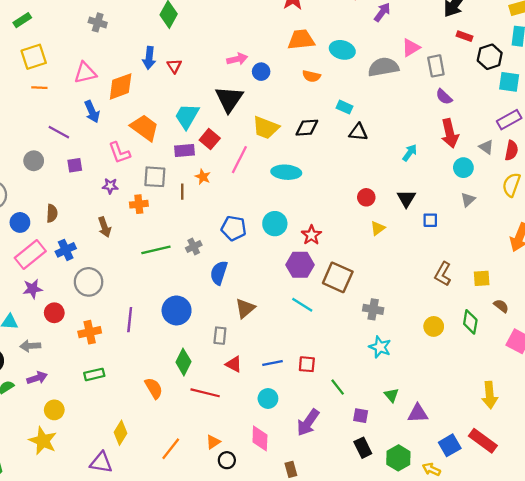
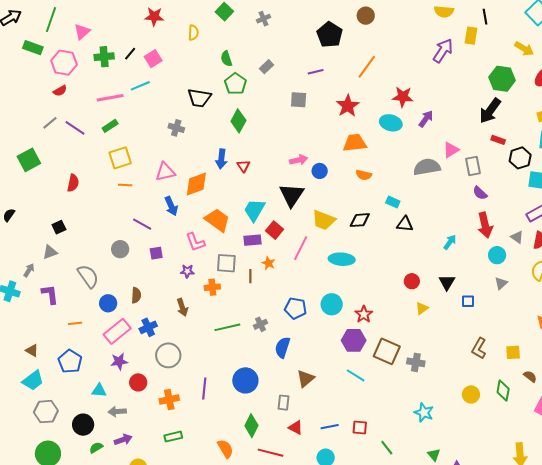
cyan ellipse: (342, 50) -> (391, 123), moved
gray cross: (373, 309) -> (416, 362), moved

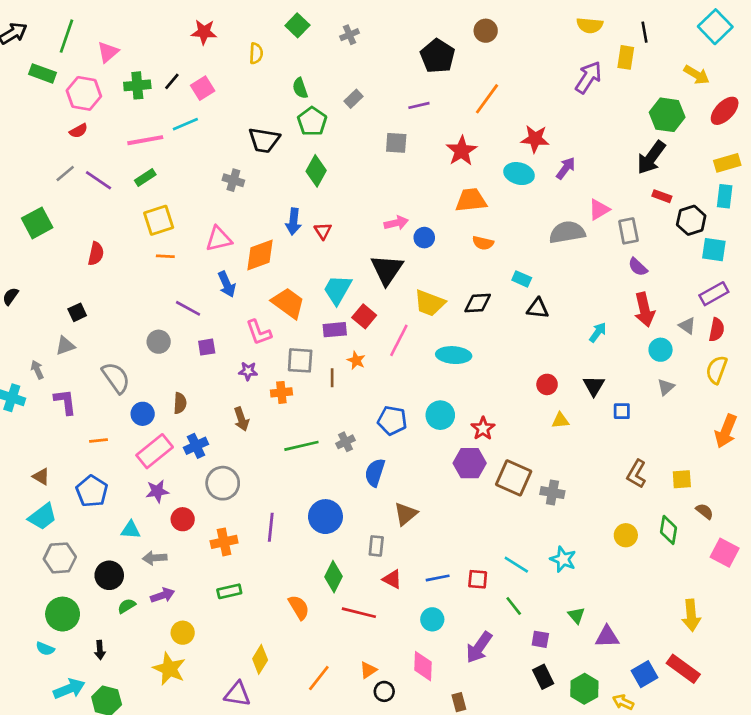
gray arrow: (29, 270) -> (37, 370), turned -56
yellow triangle: (422, 308) -> (560, 420), turned 32
cyan line: (356, 375) -> (516, 565), moved

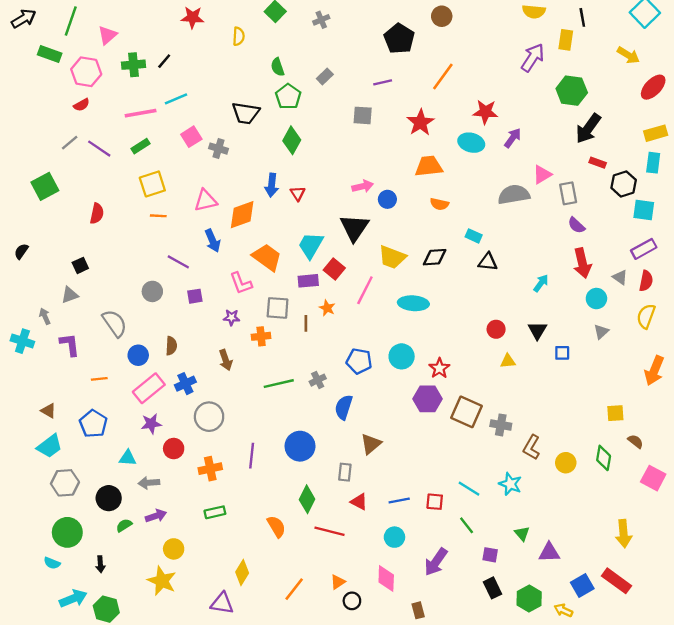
pink square: (203, 88) -> (191, 137), moved
green hexagon: (667, 115) -> (572, 91), moved
brown L-shape: (636, 474) -> (531, 447), moved

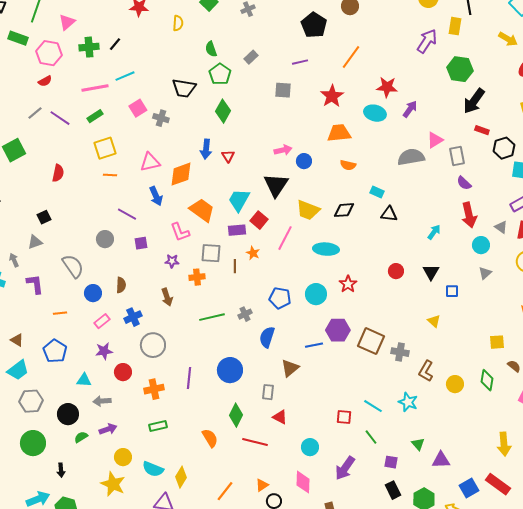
yellow triangle: (508, 361) -> (434, 321), moved, turned 48
red star: (439, 368) -> (348, 284), moved
pink rectangle: (149, 388) -> (102, 321), size x0.6
blue line: (399, 500) -> (314, 345), moved
cyan semicircle: (52, 563) -> (153, 469), moved, size x1.5

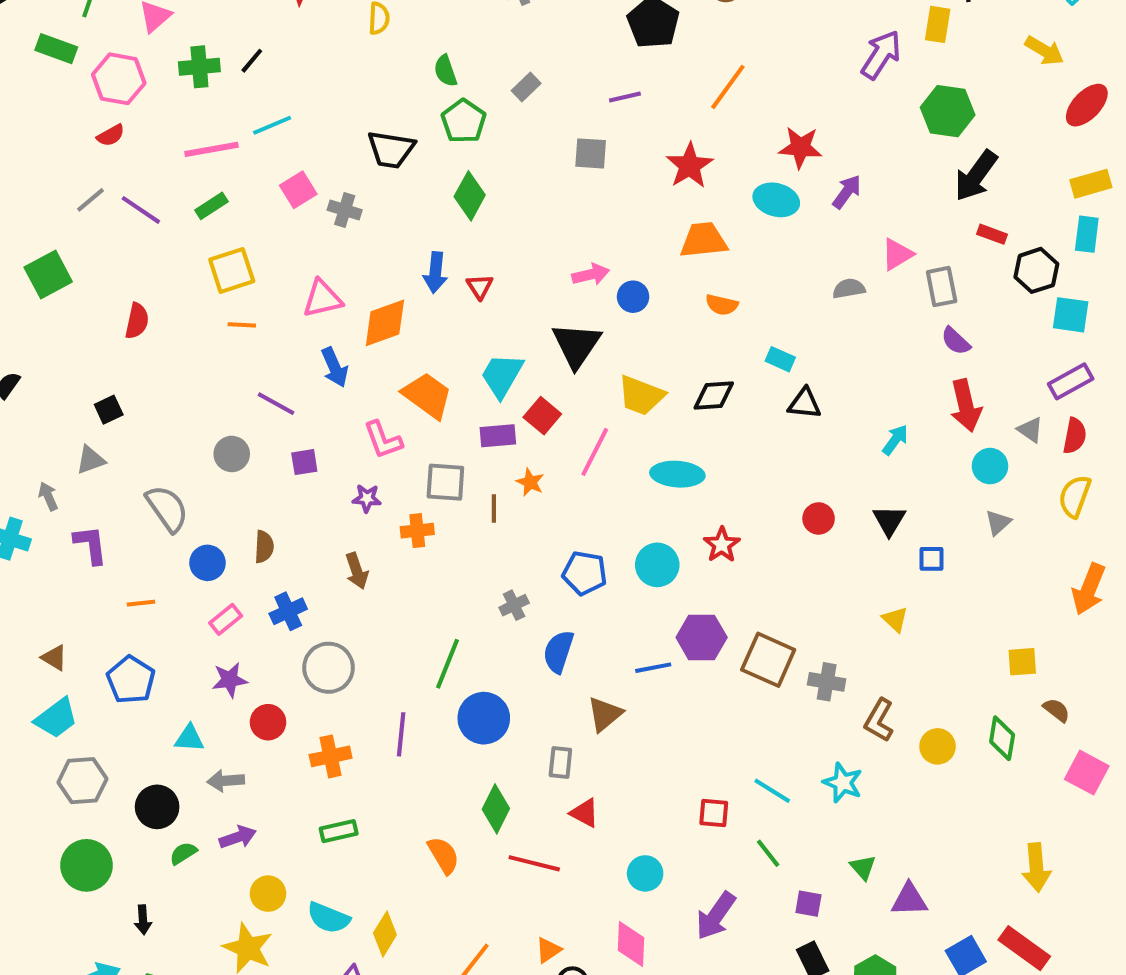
gray semicircle: (411, 157) -> (849, 289), size x0.6
green line: (212, 317) -> (447, 664), moved, turned -55

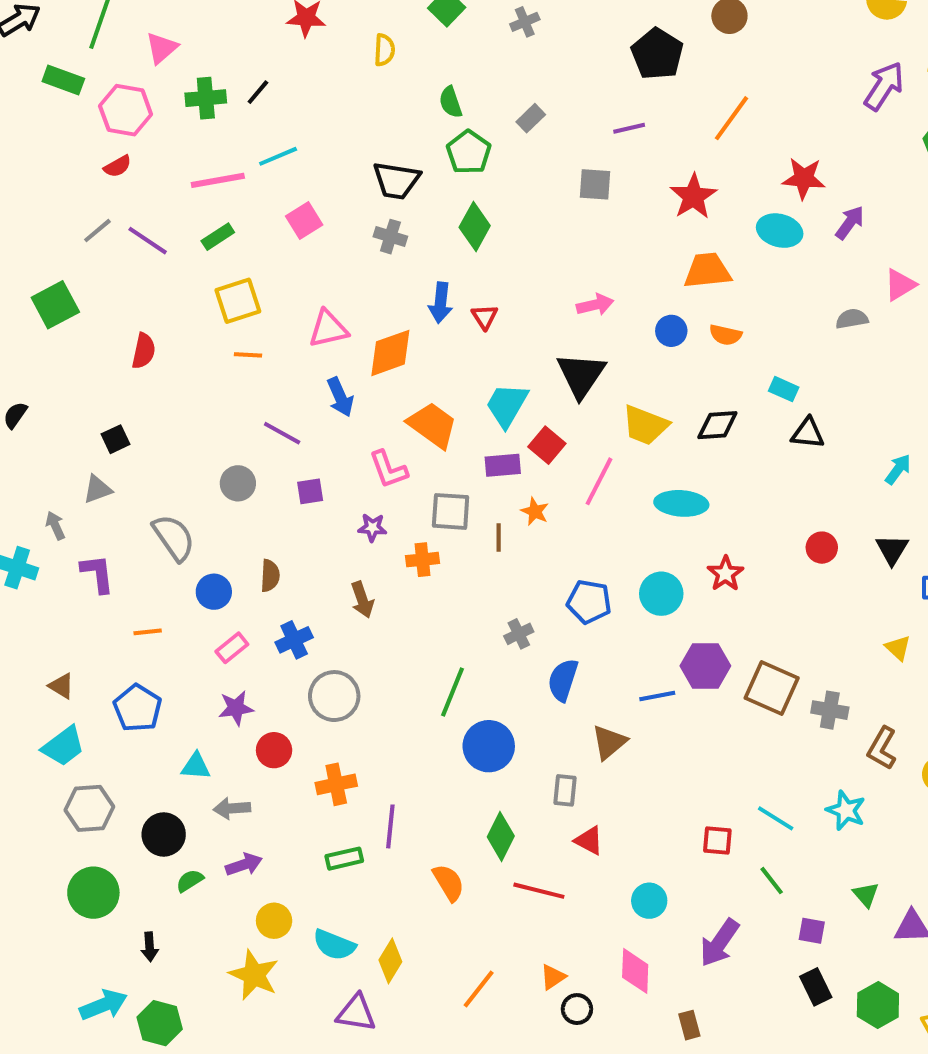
gray cross: (345, 210) -> (390, 237), moved
blue circle: (633, 297) -> (671, 331), moved
purple line: (401, 734) -> (390, 826), moved

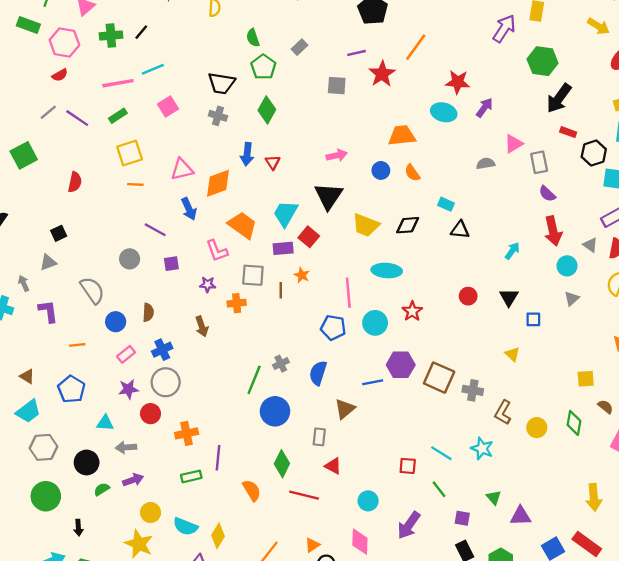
red star: (693, 196) -> (382, 74), moved
orange semicircle: (725, 335) -> (412, 173), turned 42
pink line: (599, 481) -> (348, 293), moved, turned -32
gray cross: (519, 634) -> (281, 364), moved
gray circle: (334, 696) -> (166, 382), moved

